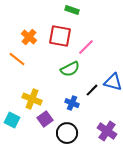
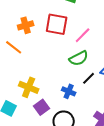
orange cross: (29, 37) -> (26, 25), turned 35
green semicircle: (70, 69) -> (79, 58), moved

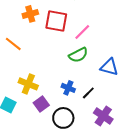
orange cross: (26, 25) -> (30, 14), moved
black line: (89, 78) -> (88, 93), moved

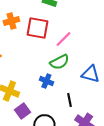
blue cross: (68, 88) -> (46, 81), moved
black line: (88, 93) -> (69, 100), turned -56

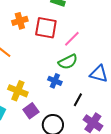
black line: (69, 100) -> (78, 100), turned 40

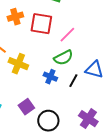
yellow cross: (18, 91) -> (18, 64), moved
black line: (78, 100) -> (73, 81), moved

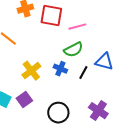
pink line: (67, 35) -> (77, 27), turned 30
yellow cross: (18, 64) -> (31, 71), moved, turned 30
purple square: (26, 107) -> (24, 100), moved

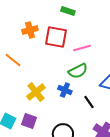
black line: (83, 73) -> (89, 102), moved, turned -64
purple square: (24, 100) -> (29, 121), turned -35

